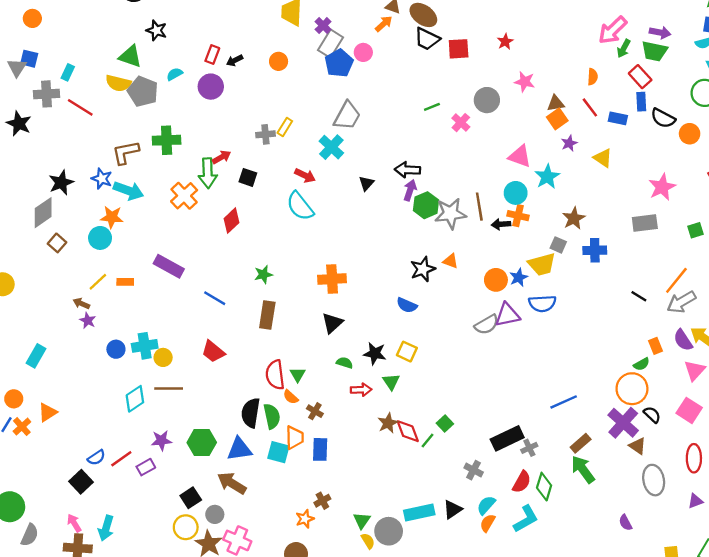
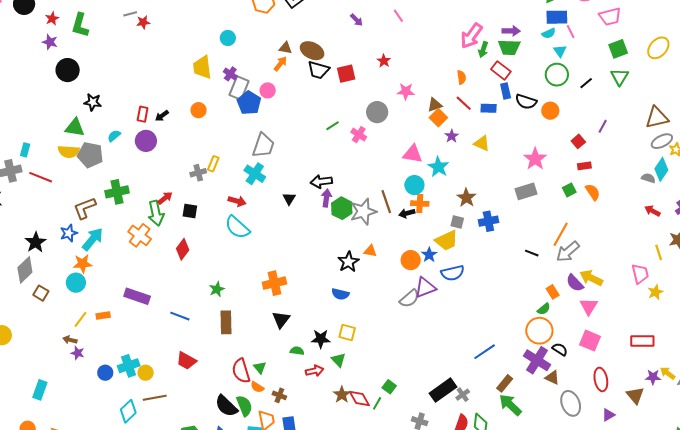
blue star: (102, 179) -> (69, 233), turned -30
cyan arrow: (128, 191) -> (93, 239), turned -60
black semicircle: (251, 413) -> (226, 406), turned -45

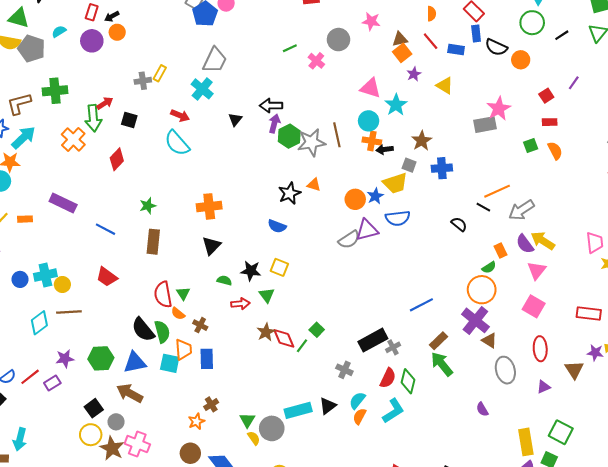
orange circle: (199, 110) -> (117, 32), moved
gray rectangle: (526, 191) -> (485, 125), moved
black arrow: (407, 213) -> (385, 149), moved
orange line: (561, 234) -> (497, 191), moved, turned 30
black semicircle: (560, 349) -> (459, 224), moved

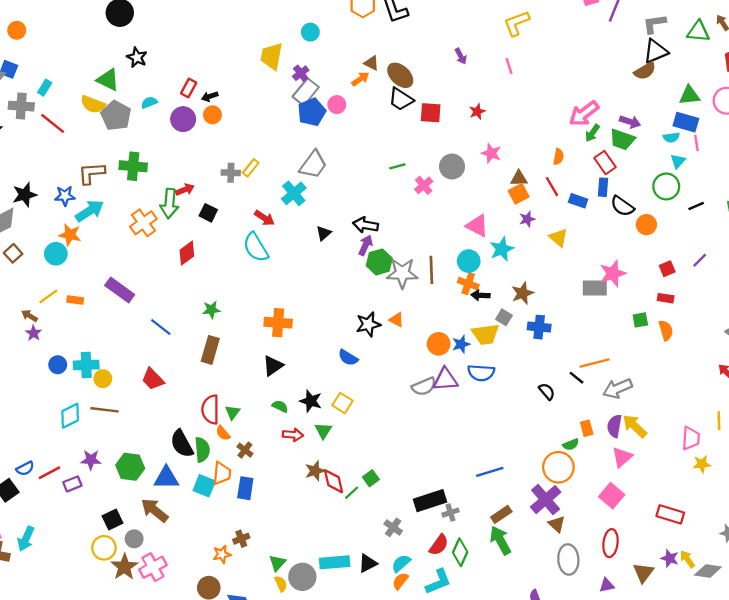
purple semicircle: (525, 244) -> (614, 426), turned 36
pink cross: (137, 444) -> (153, 567), turned 30

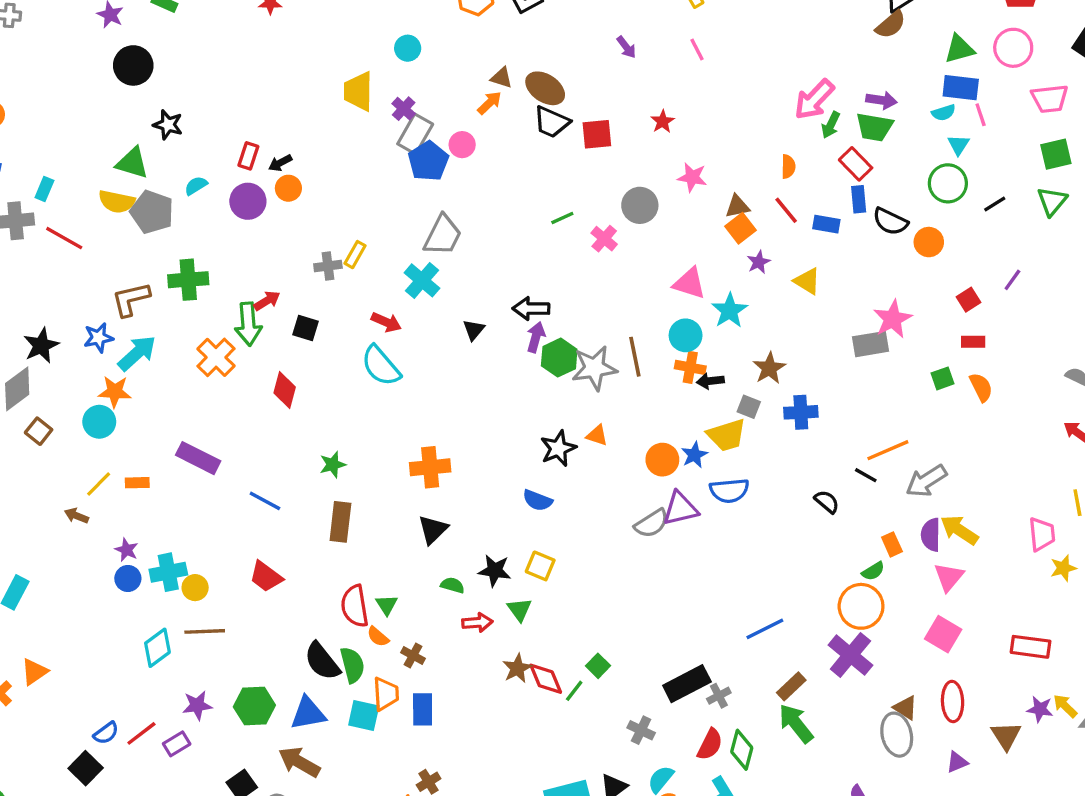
red diamond: (187, 253) -> (285, 390), turned -30
purple star: (34, 333) -> (127, 550), moved
brown triangle: (557, 524) -> (905, 708), moved

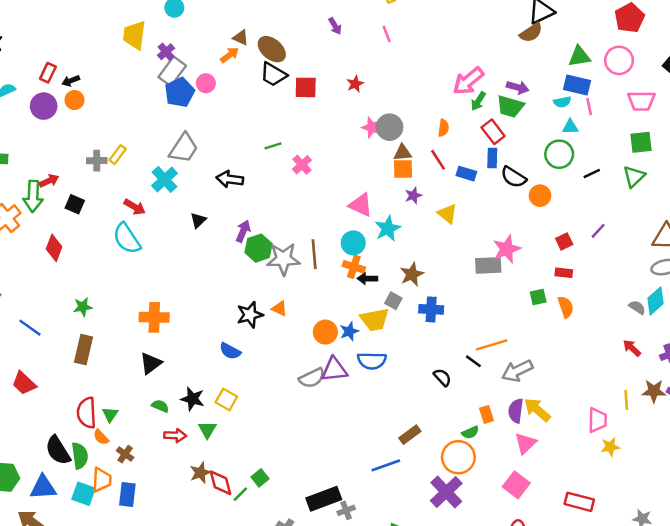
cyan triangle: (958, 145) -> (570, 127), turned 49
gray circle: (640, 205) -> (390, 127), moved
orange square: (741, 228) -> (403, 169), turned 30
black arrow: (531, 309) -> (230, 179), moved
brown rectangle: (791, 686) -> (410, 435), moved

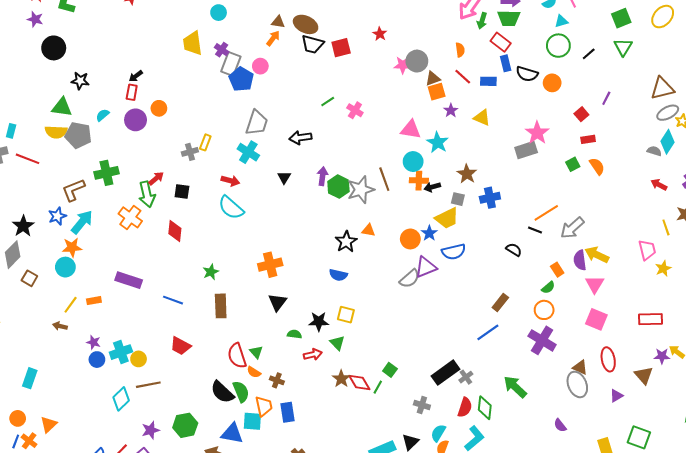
black arrow: (71, 81) -> (136, 76), moved
orange circle: (458, 457) -> (544, 310), size x0.7
blue triangle: (43, 487) -> (232, 433), moved, turned 30

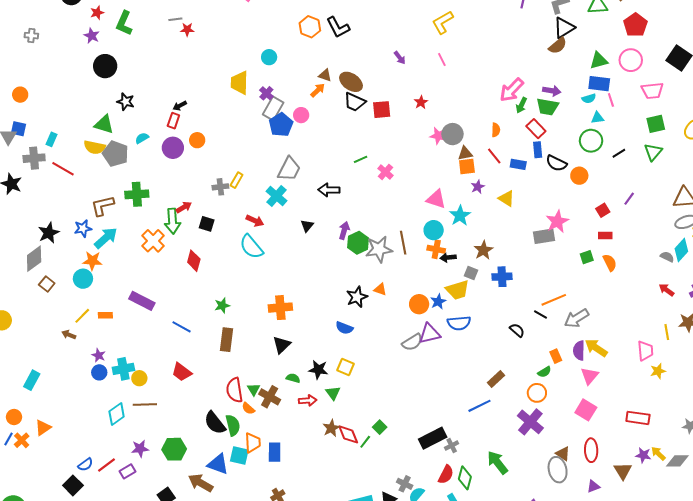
brown cross: (277, 380) -> (270, 397), moved, size x1.5
gray cross: (422, 405) -> (405, 484), moved

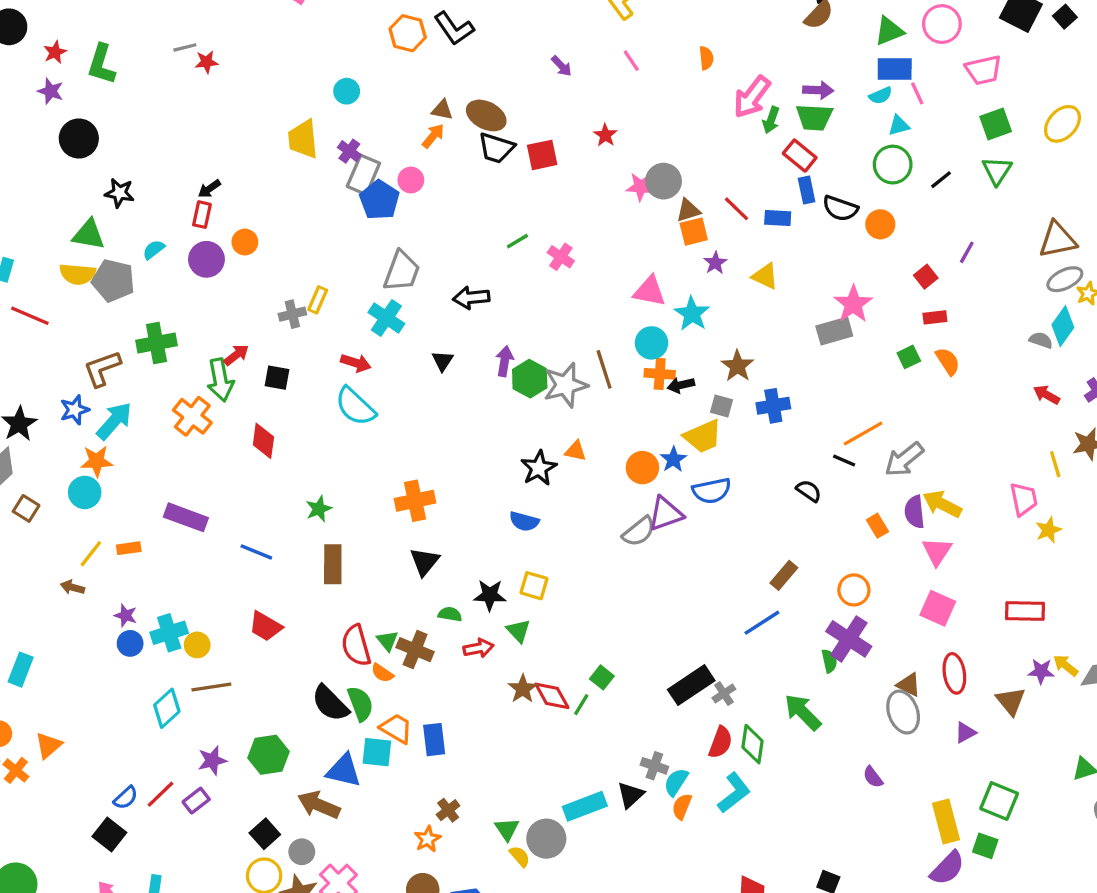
orange semicircle: (496, 130) -> (706, 58), moved
green semicircle: (544, 372) -> (829, 661), moved, turned -64
orange trapezoid: (253, 443) -> (396, 728), turned -50

